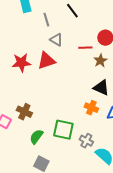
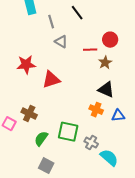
red triangle: (46, 61) -> (51, 80), moved

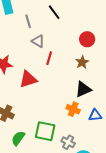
red line: (90, 50) -> (49, 58), moved, turned -72
black triangle: (106, 90) -> (83, 89), turned -48

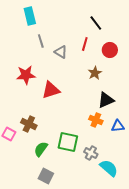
black line: (54, 12) -> (96, 23), moved
gray line: (28, 21) -> (41, 41), moved
red line: (49, 58) -> (85, 44), moved
brown star: (82, 62) -> (95, 73), moved

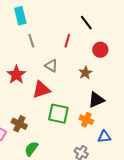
red line: (85, 44) -> (67, 41), moved
gray triangle: (61, 52) -> (51, 66), moved
red star: (26, 75) -> (16, 75), turned -30
blue triangle: (118, 126) -> (104, 137), moved
green square: (68, 142) -> (58, 114), moved

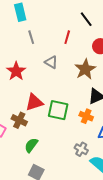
brown star: (85, 73) -> (85, 69), size x1.5
red triangle: (41, 90) -> (34, 102), moved

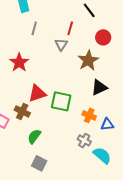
gray line: (31, 37) -> (34, 28), turned 32
gray triangle: (51, 62) -> (61, 44), moved, turned 32
orange cross: (86, 116) -> (89, 115), moved

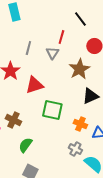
gray line: (34, 28) -> (28, 48), moved
red triangle: (37, 93) -> (34, 85), moved

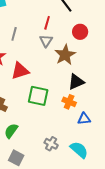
gray triangle: (52, 53) -> (46, 41), moved
orange cross: (80, 124) -> (69, 102), moved
gray cross: (75, 149) -> (51, 144), moved

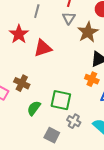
green square: (38, 96) -> (61, 100), moved
gray square: (16, 158) -> (52, 135), moved

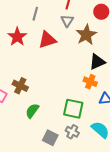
red triangle: (43, 48) -> (47, 40), moved
green square: (61, 100) -> (73, 109), moved
gray cross: (74, 121) -> (72, 132), moved

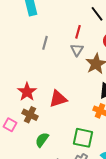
red star: (17, 37) -> (27, 92), moved
red triangle: (47, 40) -> (58, 99), moved

